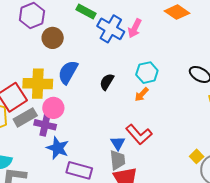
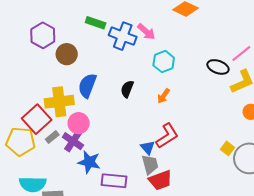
pink arrow: (135, 28) -> (146, 32), turned -66
cyan hexagon: (147, 73) -> (164, 62), moved
gray rectangle: (25, 117) -> (52, 137), size x0.6
purple cross: (45, 125) -> (73, 141), turned 30
red L-shape: (139, 134) -> (167, 136), turned -72

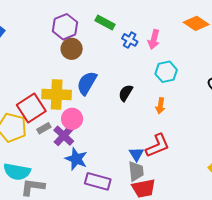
pink arrow: (146, 32) -> (154, 39), turned 54
purple hexagon: (43, 35) -> (65, 27), moved
blue cross: (123, 36) -> (130, 40), size x0.6
orange arrow: (164, 96) -> (160, 106), turned -35

